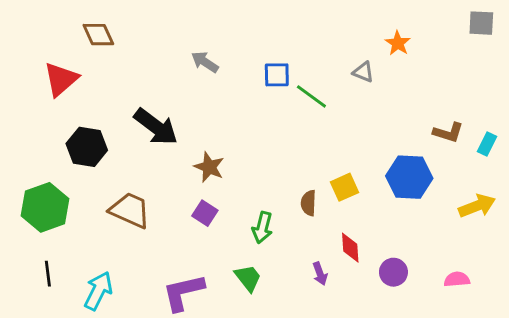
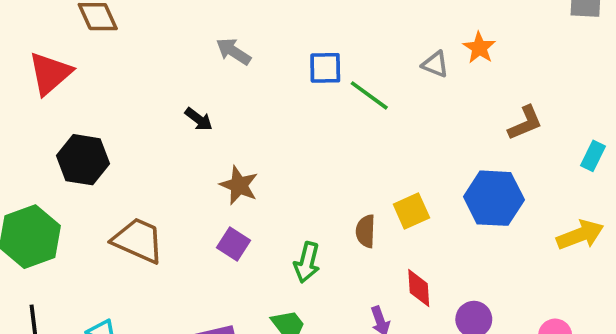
orange star: (398, 43) -> (479, 48), moved
black arrow: (156, 127) -> (199, 119), moved, size x0.5
brown L-shape: (448, 132) -> (525, 123), moved, turned -40

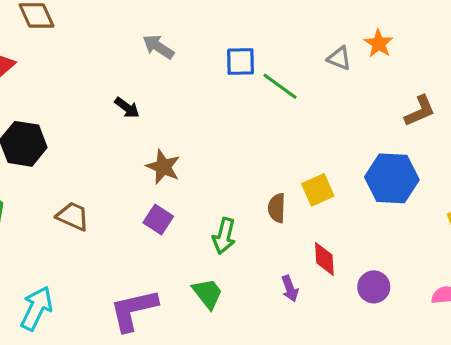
brown trapezoid: (138, 240) -> (73, 216), size x0.7

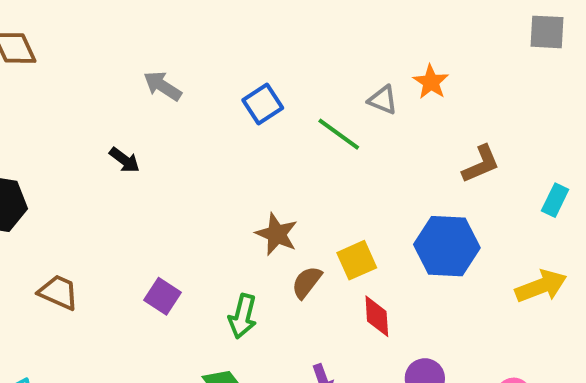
blue square: (241, 62) -> (263, 104), turned -32
green line: (280, 86) -> (339, 134), moved
brown star: (163, 167) -> (277, 234), moved
brown semicircle: (277, 208) -> (307, 282), turned 36
red diamond: (324, 259) -> (377, 316), moved

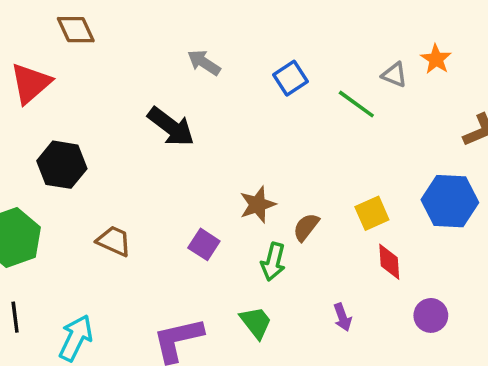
black arrow: (124, 160) -> (171, 127), size x1.8
brown star: (277, 234) -> (258, 205), moved, turned 30
brown semicircle: (307, 282) -> (306, 227), moved

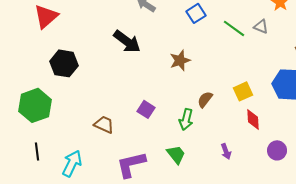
gray triangle: (394, 75) -> (261, 26), moved
brown star: (258, 205) -> (180, 60), moved
brown trapezoid: (114, 241) -> (104, 124), moved

